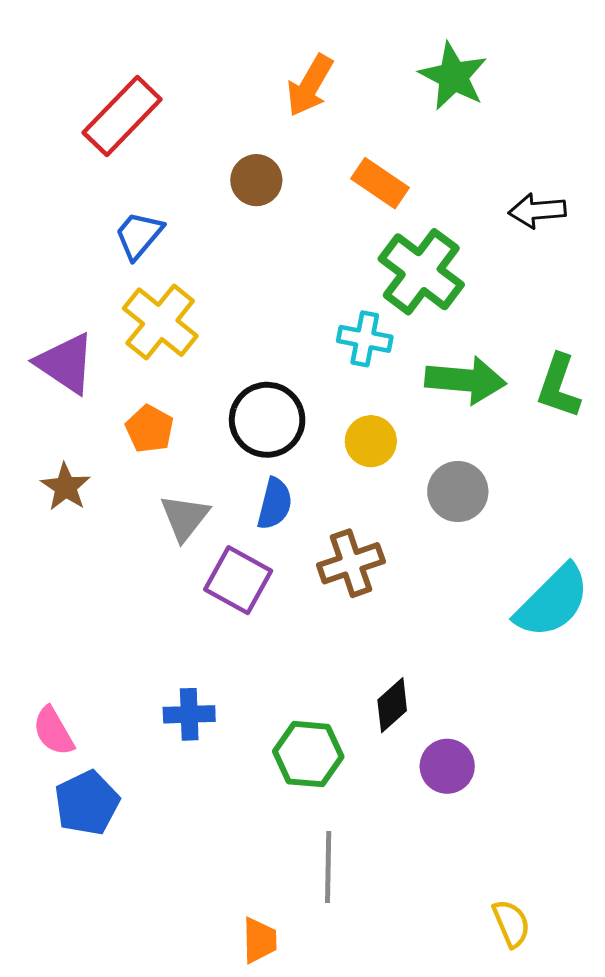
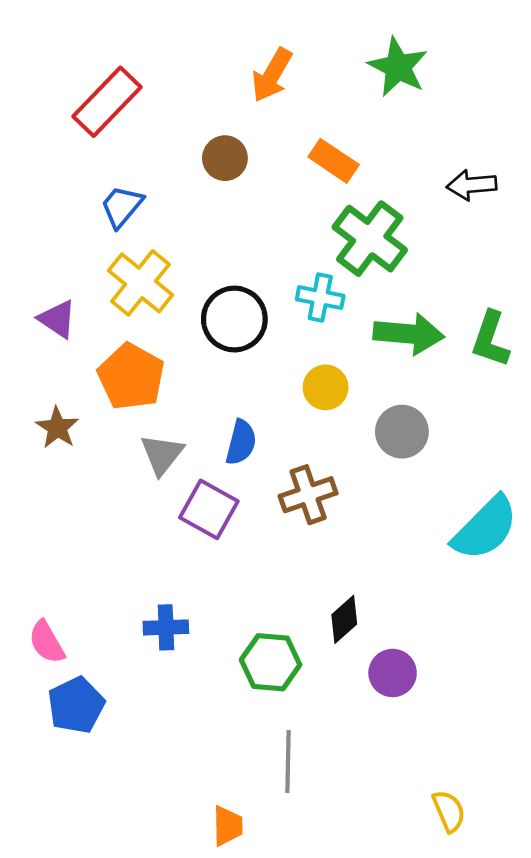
purple triangle: (66, 363) -> (57, 319), size x0.7
black circle: (267, 420) -> (234, 319), moved
orange pentagon: (150, 429) -> (131, 377), size x1.6

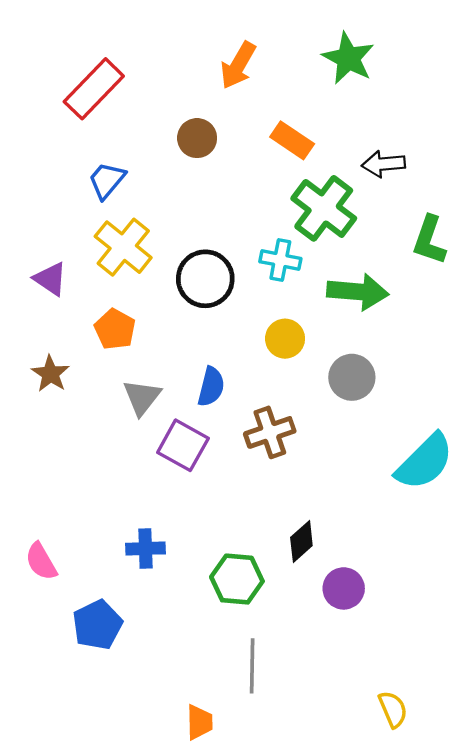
black arrow: (472, 185) -> (384, 164), moved
green L-shape: (490, 339) -> (429, 240), moved
orange pentagon: (131, 377) -> (115, 329), size x0.7
blue pentagon: (76, 705) -> (97, 625), moved

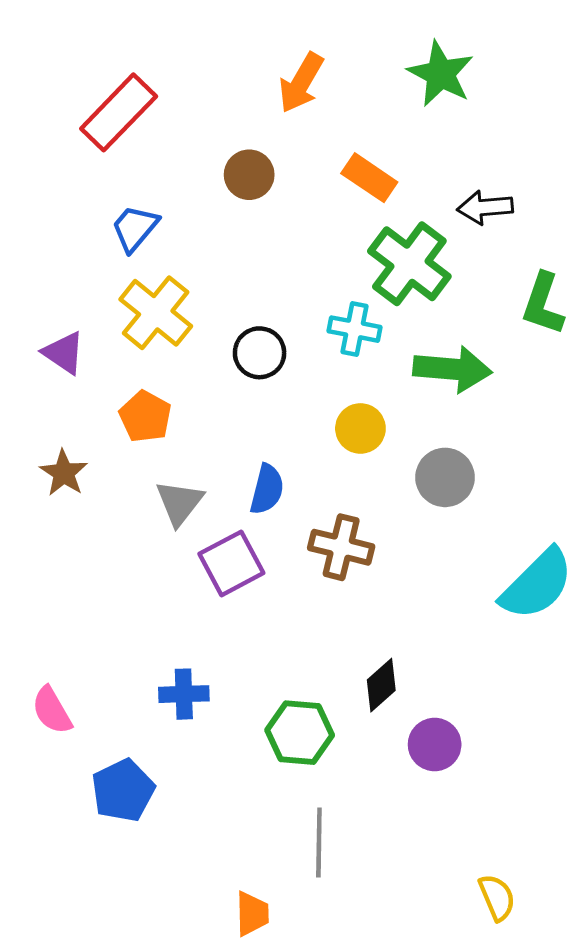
black circle: (205, 279) -> (260, 353), size x0.7
brown cross: (270, 432) -> (341, 547), turned 33
purple square: (183, 445) -> (231, 563), turned 33

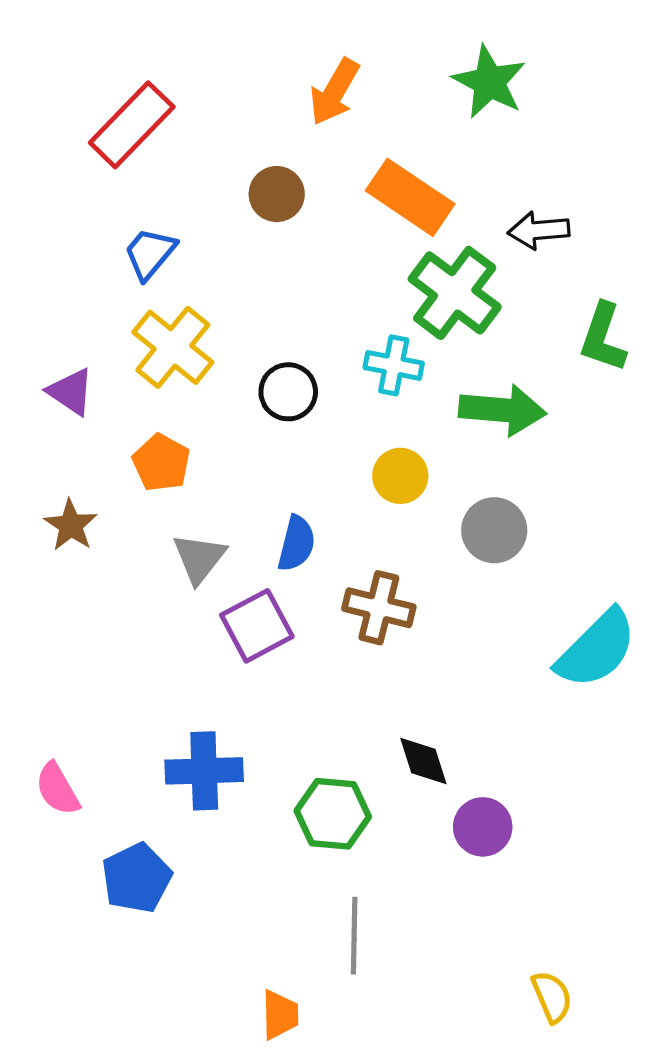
orange rectangle: (369, 178) -> (410, 197), size x1.4
black diamond: (381, 685) -> (423, 761), turned -66
blue cross: (184, 694) -> (204, 771), size x1.4

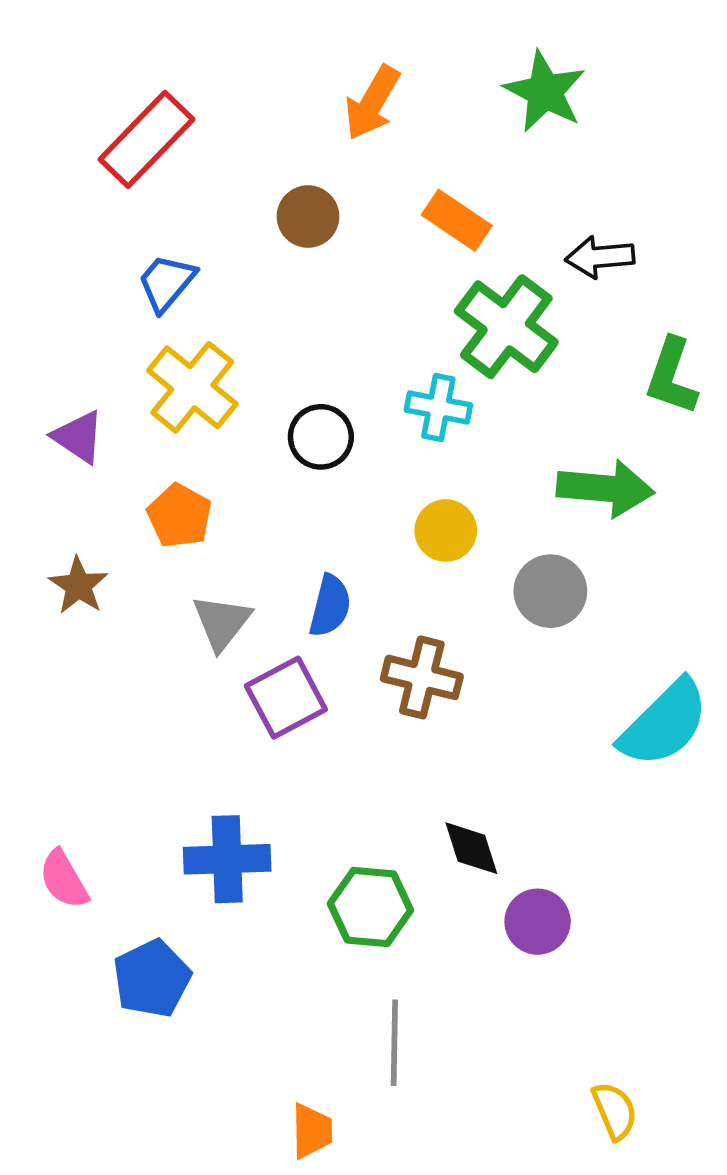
orange rectangle: (410, 197) -> (457, 220), size x0.7
green arrow: (502, 410) -> (605, 488), moved

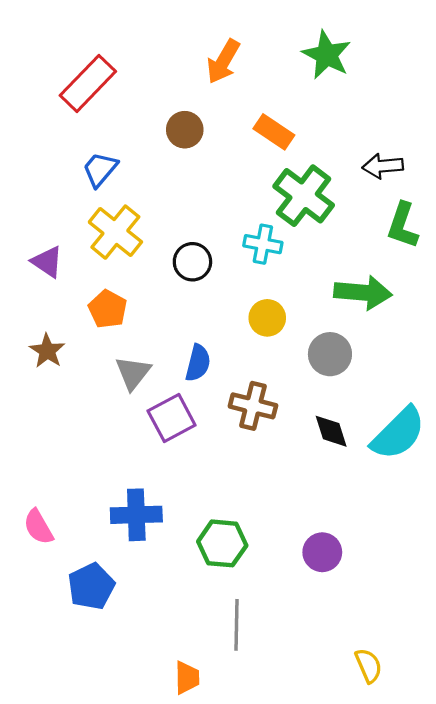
black arrow: (600, 257) -> (383, 166), moved
black diamond: (471, 848) -> (331, 431), moved

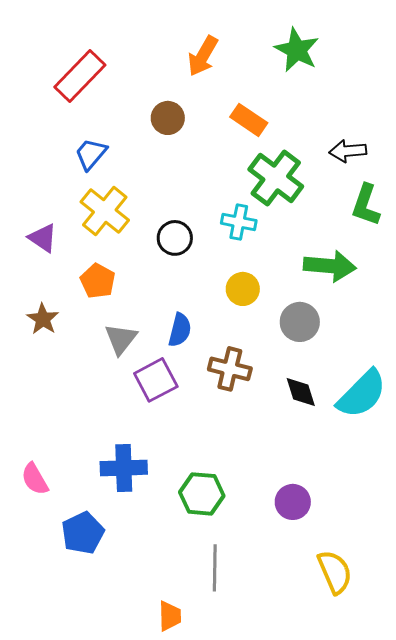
yellow semicircle: (369, 666) -> (335, 572), moved, size x1.4

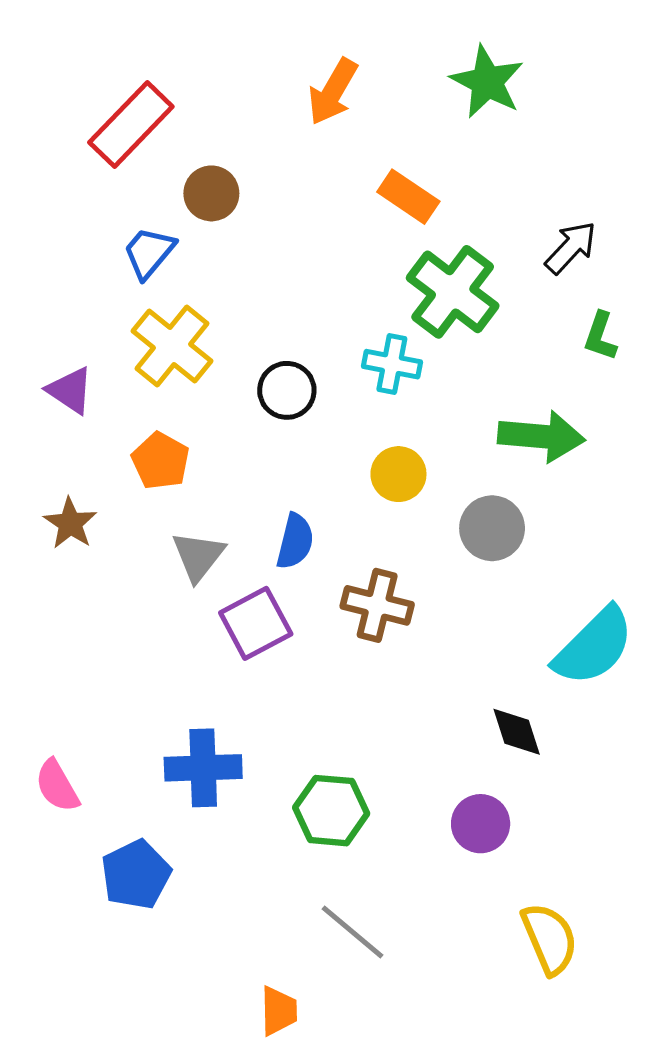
brown circle: (168, 118) -> (211, 193), moved
black arrow: (348, 151) -> (571, 248), turned 138
green L-shape: (366, 205) -> (600, 336), size x0.7
black diamond: (301, 392) -> (517, 732), moved
gray line: (215, 568) -> (353, 932), turned -51

